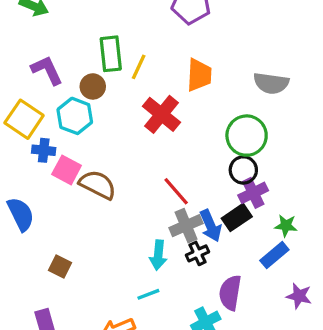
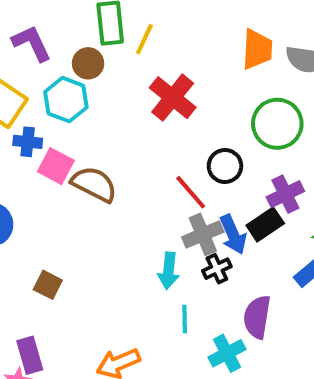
orange trapezoid: (199, 75) -> (257, 49), moved
black circle: (243, 170) -> (225, 166), moved
cyan line: (148, 294) -> (185, 319), moved, turned -70

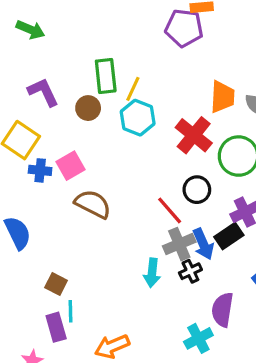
red cross: (173, 98) -> (194, 135), moved
cyan hexagon: (66, 100) -> (138, 118), moved
pink square: (56, 166) -> (70, 166), moved, turned 32
cyan line: (185, 319) -> (70, 311), moved
purple rectangle: (30, 355) -> (56, 327), moved

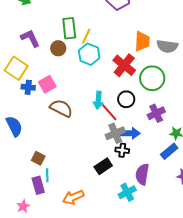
black rectangle: (229, 236) -> (103, 166), moved
blue arrow: (203, 244) -> (130, 133), turned -66
black cross: (190, 271) -> (122, 150), turned 32
cyan arrow: (152, 273) -> (98, 100), moved

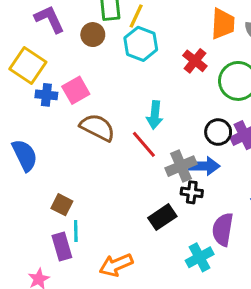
red cross: (124, 65) -> (195, 61), size x0.7
black circle: (126, 99) -> (218, 132), moved
red line: (109, 112) -> (144, 144), moved

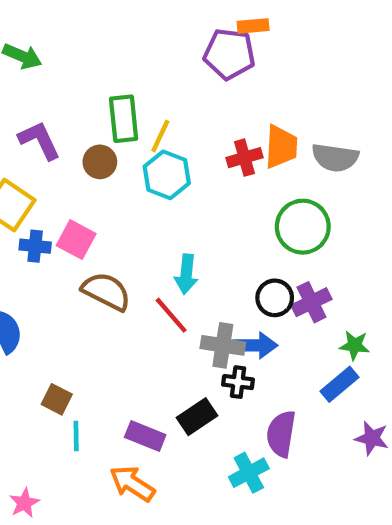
red cross: (195, 61) -> (244, 158), moved, turned 35
pink square: (76, 90) -> (76, 240), turned -32
gray cross: (181, 166) -> (223, 345), turned 32
purple rectangle: (62, 246) -> (145, 436), moved, turned -52
orange arrow: (116, 265) -> (132, 484), turned 56

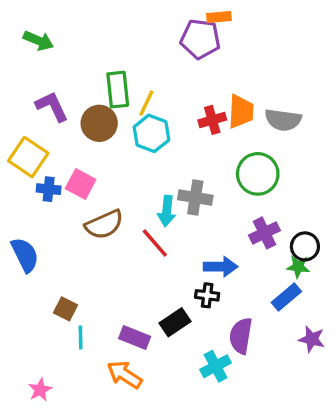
brown circle: (100, 162) -> (99, 123), size x1.4
brown semicircle: (106, 291) -> (104, 224), turned 129
black circle: (275, 298) -> (305, 246), moved
gray cross: (223, 345) -> (195, 198), moved

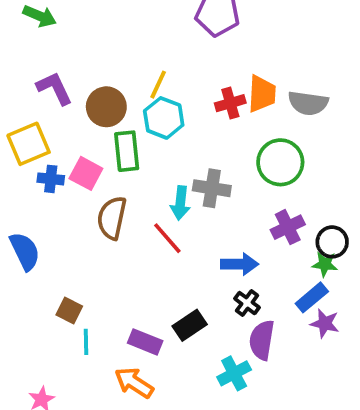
green rectangle: (118, 90) -> (127, 151), moved
yellow square: (28, 157) -> (29, 144), turned 33
brown semicircle: (104, 224) -> (112, 218), turned 126
black cross: (207, 295) -> (247, 303), moved, turned 30
purple star: (312, 339) -> (325, 323), moved

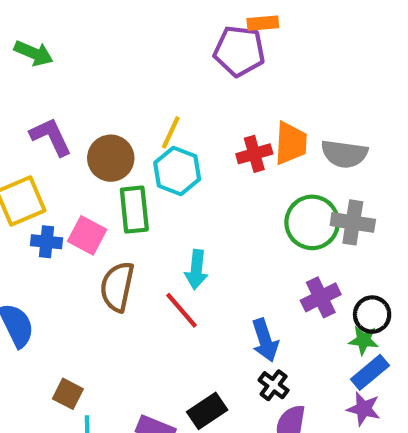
gray cross: (212, 188) -> (353, 222), moved
blue arrow: (240, 264) -> (265, 340), turned 72
blue rectangle: (312, 297) -> (370, 372), moved

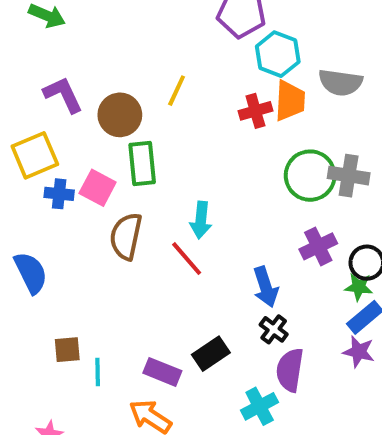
gray semicircle: (344, 154) -> (340, 82), moved
cyan hexagon: (177, 171) -> (278, 54), moved
brown square: (68, 394) -> (67, 350), moved, turned -32

